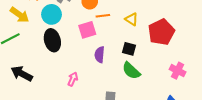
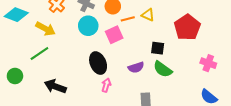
cyan circle: (52, 14) -> (88, 26), moved
yellow triangle: (131, 19) -> (148, 15), moved
black ellipse: (52, 40) -> (98, 63), moved
purple semicircle: (100, 55) -> (136, 67), moved, turned -105

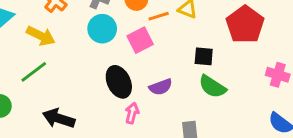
purple semicircle: (136, 67) -> (161, 87), moved

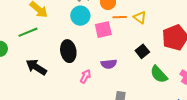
black square: (204, 56) -> (142, 51), turned 32
black ellipse: (119, 82) -> (68, 51), moved
green semicircle: (212, 87) -> (159, 74), moved

